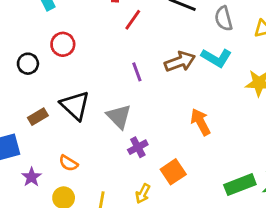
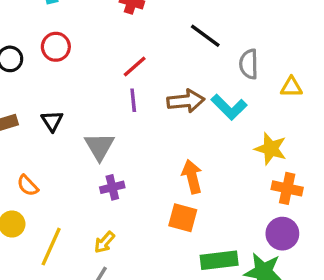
red line: (133, 20) -> (135, 66), moved
black triangle: (75, 106) -> (52, 121), size x0.6
orange square: (173, 172) -> (183, 218), moved, turned 35

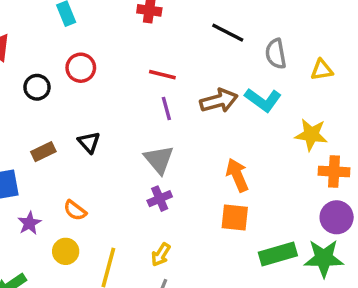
red line: (135, 66) -> (162, 75), turned 64
gray triangle: (99, 146) -> (159, 160), moved

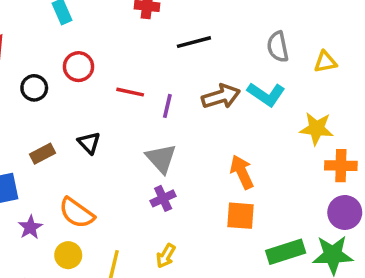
black line: (228, 33) -> (194, 42), moved, turned -40
red line: (162, 75) -> (130, 92), moved
purple line: (166, 109) -> (167, 106), turned 30
orange semicircle: (75, 210) -> (77, 213), size x1.5

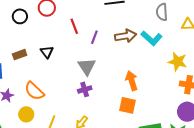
red line: (130, 92) -> (74, 26), turned 49

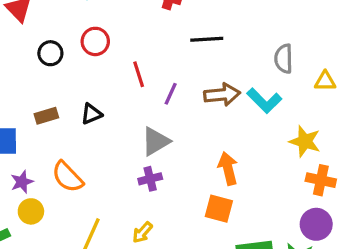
black triangle: (47, 52) -> (91, 114), turned 40
gray triangle: (87, 67) -> (156, 141), turned 30
yellow circle: (26, 114) -> (31, 211), moved

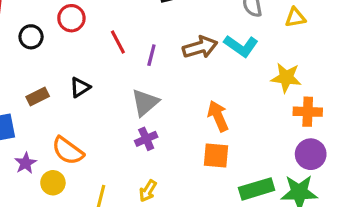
yellow circle: (31, 211) -> (53, 183), moved

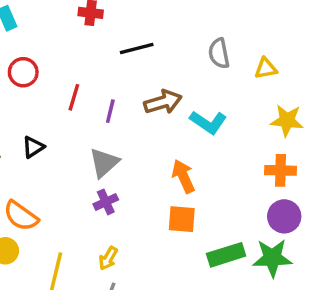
red line: (118, 42) -> (74, 97), turned 45
cyan L-shape: (241, 46) -> (208, 122), moved
yellow star: (286, 78) -> (287, 121), moved

